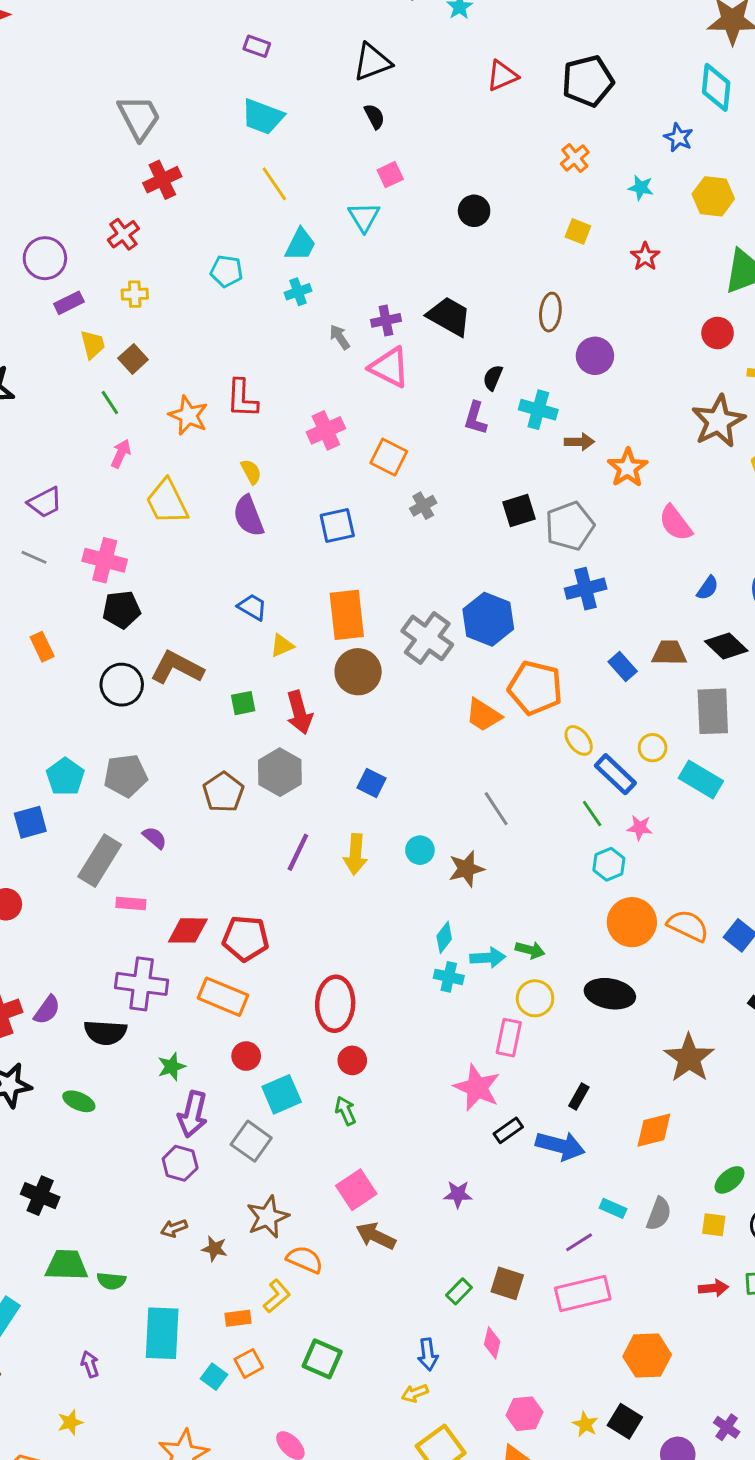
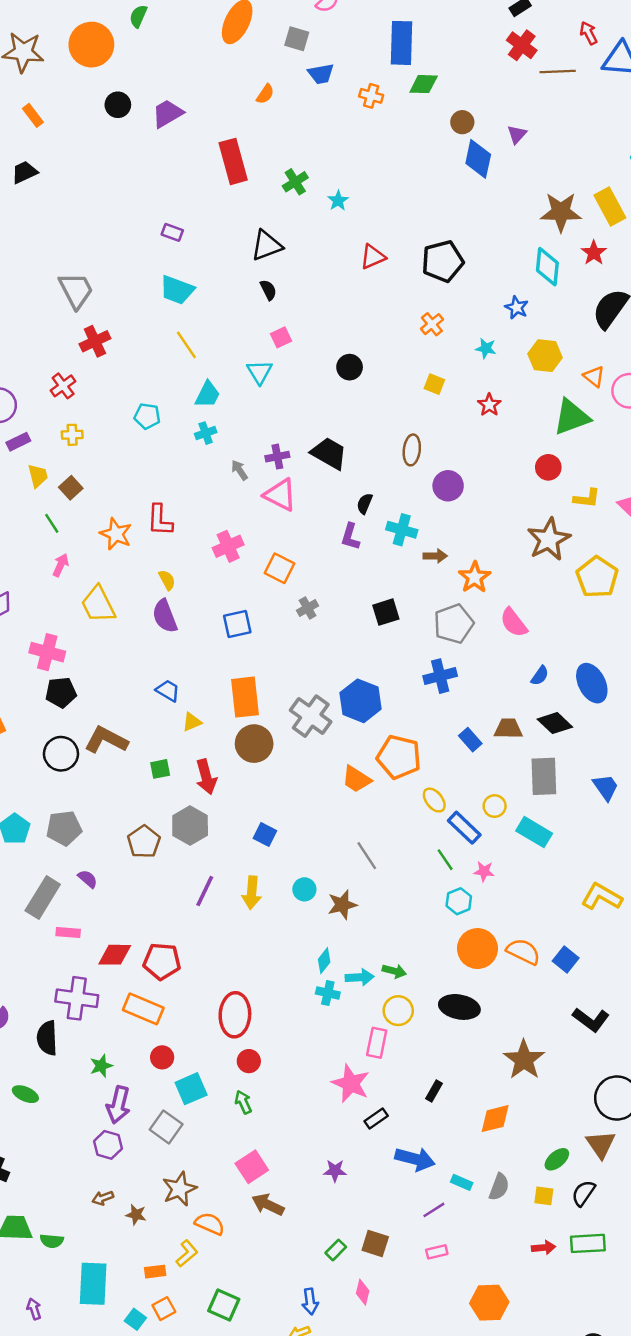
gray pentagon: (570, 526) -> (454, 624), moved
black semicircle: (105, 1033) -> (47, 1038), turned 84
blue arrow: (560, 1146) -> (415, 1159), moved
pink rectangle: (583, 1294) -> (437, 1252), size x0.5

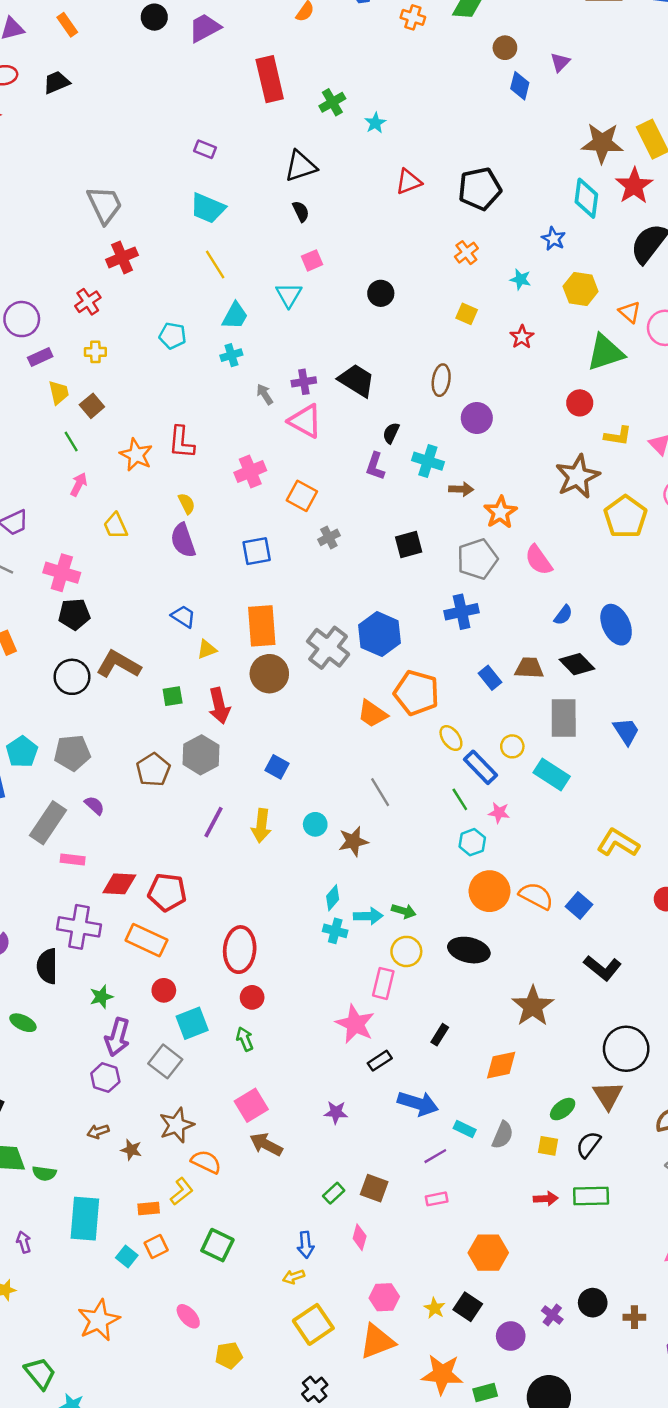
blue diamond: (478, 159) -> (520, 86), size x0.7
red star: (594, 253) -> (634, 186), size x1.4
yellow trapezoid: (98, 604) -> (116, 526), size x0.7

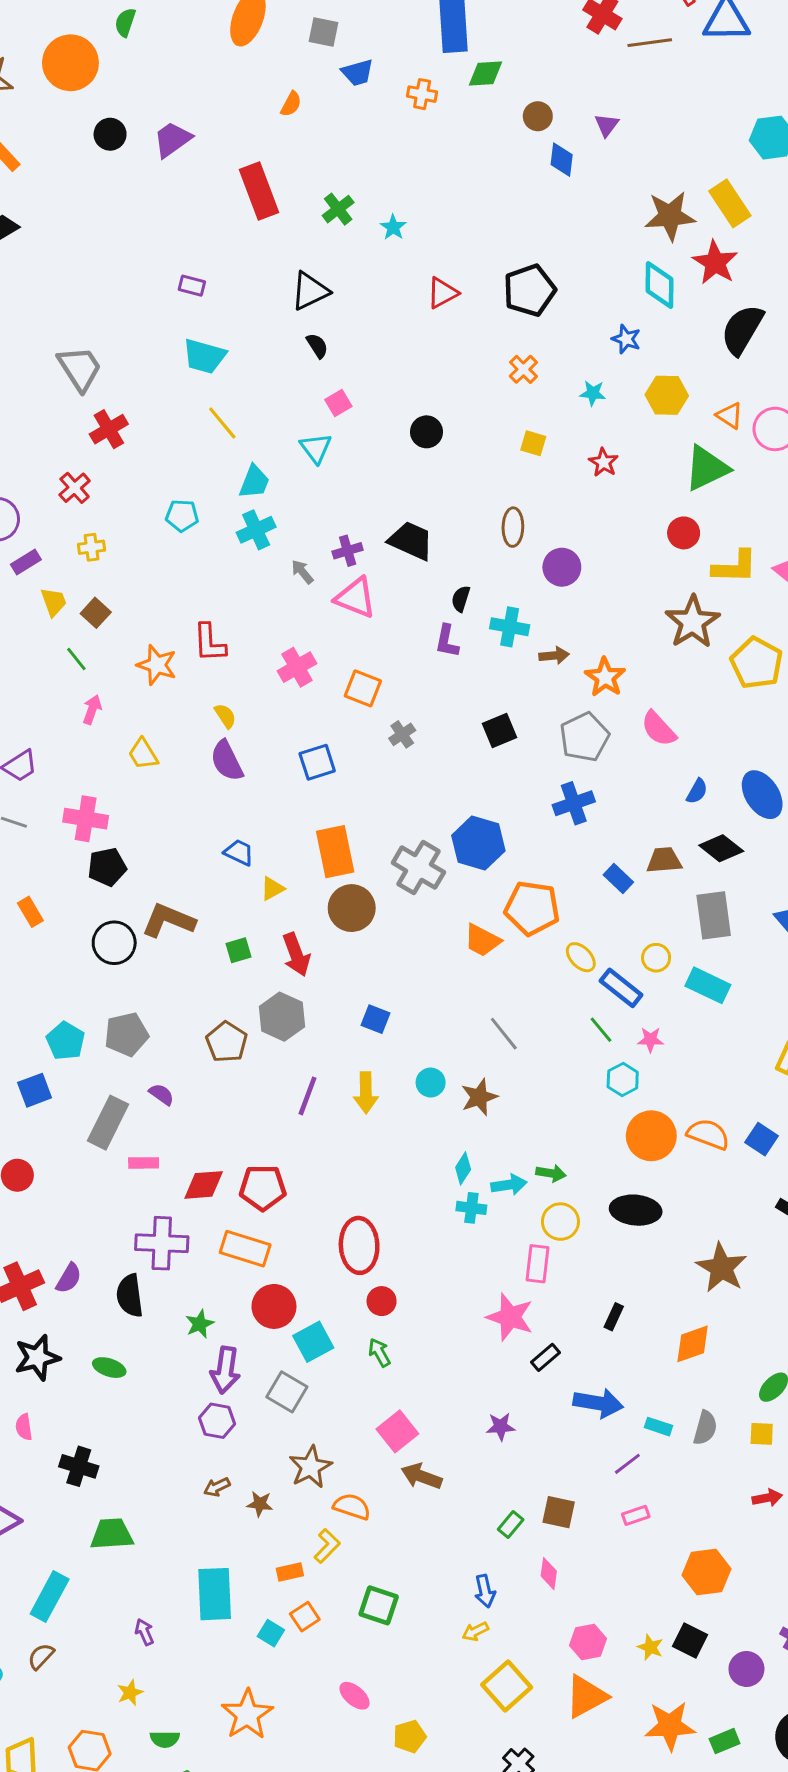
cyan cross: (231, 355) -> (256, 530), size x1.4
yellow L-shape: (618, 436) -> (735, 567), size x1.4
red circle: (164, 990) -> (274, 1306), size x1.5
green semicircle: (44, 1173) -> (165, 1739), moved

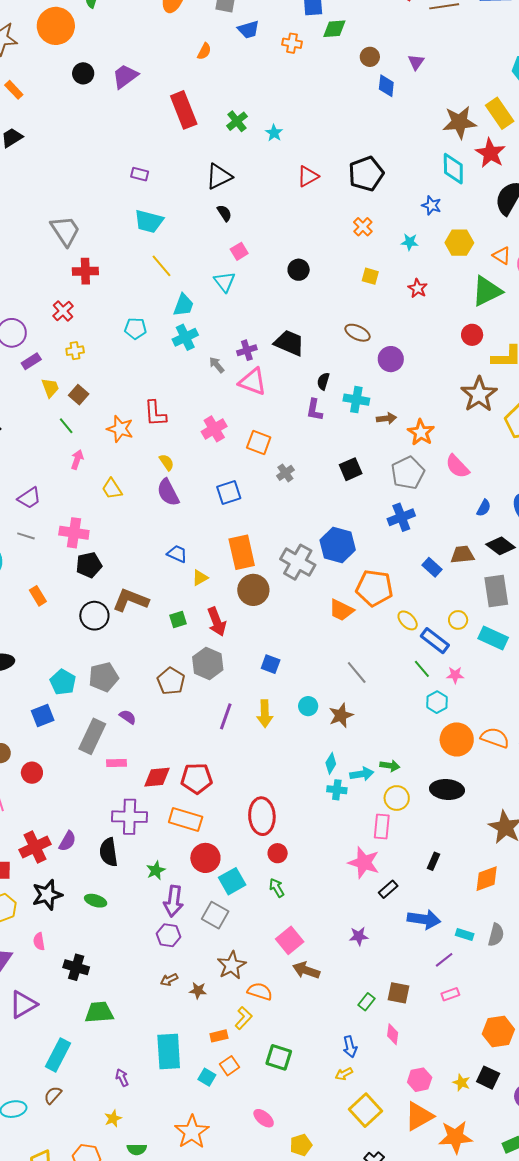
red cross: (109, 429) -> (85, 271), turned 30
brown ellipse: (513, 527) -> (357, 333), turned -65
orange star: (670, 1726) -> (455, 1137), moved

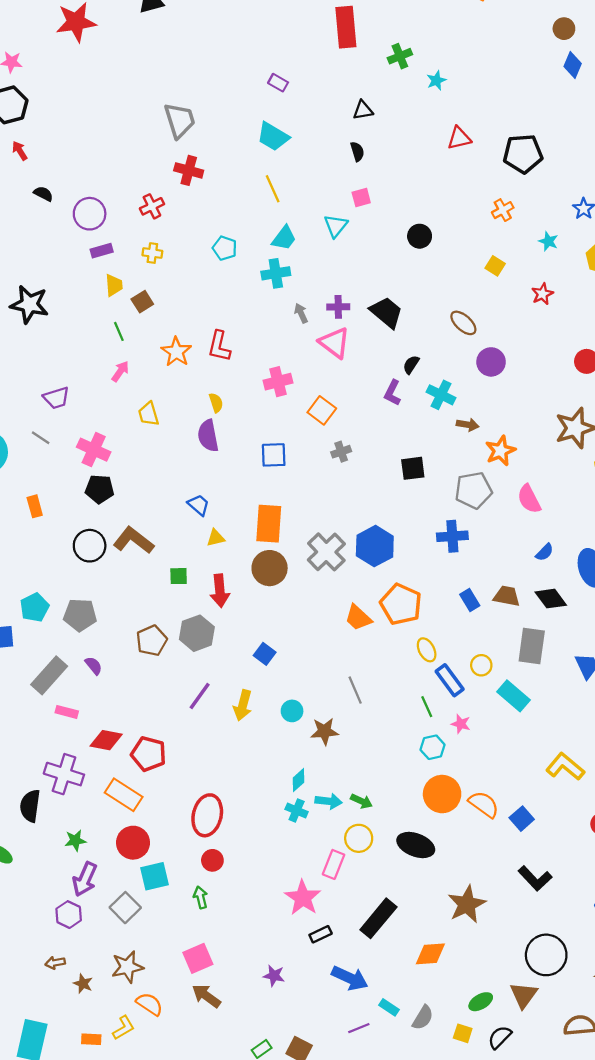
black triangle: (219, 176) -> (363, 110), size x0.7
black rectangle: (433, 861) -> (378, 918), size x2.0

